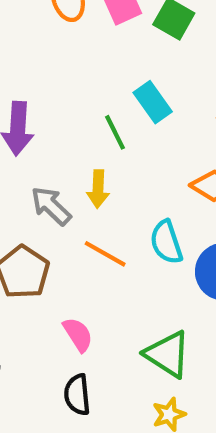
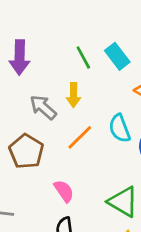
cyan rectangle: (153, 102) -> (117, 56), moved
orange line: (105, 254) -> (80, 137), turned -72

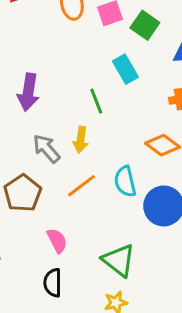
cyan rectangle: (117, 56) -> (125, 69), moved

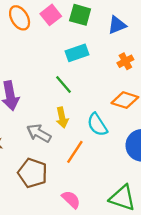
cyan rectangle: (125, 69) -> (77, 53), turned -60
cyan semicircle: (125, 181) -> (97, 125), moved

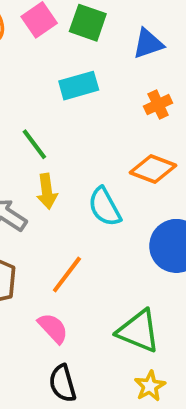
green line: (64, 84) -> (34, 144), moved
orange line: (75, 152) -> (67, 274), moved

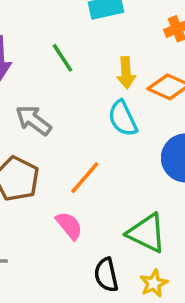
yellow arrow: (47, 191) -> (126, 73), moved
black semicircle: (63, 383) -> (106, 275), moved

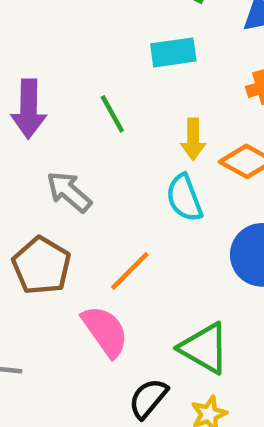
pink semicircle: (69, 226) -> (105, 331), size x1.4
black semicircle: (106, 275) -> (148, 398), turned 48

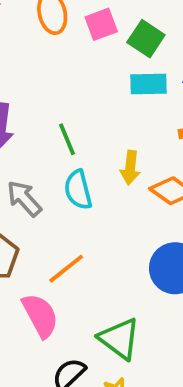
cyan rectangle: (173, 52) -> (148, 84), moved
cyan semicircle: (184, 198) -> (78, 190), moved

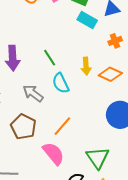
cyan rectangle: (148, 84) -> (87, 20), turned 42
green triangle: (119, 339) -> (98, 158), turned 30

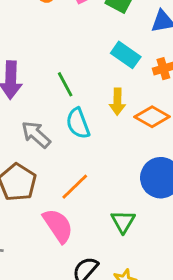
cyan rectangle: (87, 20) -> (126, 55), moved
green triangle: (98, 158) -> (123, 222), moved, size x0.7

